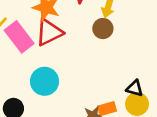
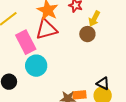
pink rectangle: (19, 37) -> (26, 42), moved

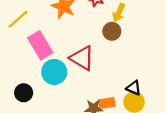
red triangle: (46, 29) -> (82, 58), moved, turned 50

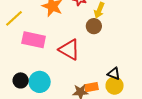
pink rectangle: (40, 45) -> (34, 40), turned -45
cyan circle: (54, 72) -> (40, 82), moved

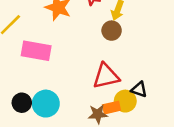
red triangle: (69, 50) -> (106, 76), moved, turned -40
yellow circle: (115, 86) -> (125, 101), moved

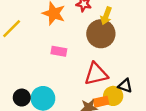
brown circle: (112, 31) -> (101, 34), size x1.6
pink rectangle: (36, 51) -> (59, 51), moved, size x0.6

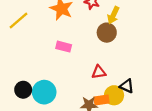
brown circle: (101, 34) -> (107, 33), size x0.7
red triangle: (96, 74) -> (99, 72), size x0.6

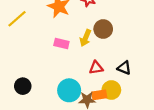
yellow arrow: (113, 15) -> (85, 38), moved
black triangle: (127, 86) -> (124, 68), moved
cyan circle: (44, 92) -> (69, 90), moved

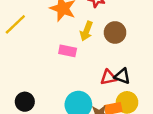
yellow arrow: (85, 38) -> (86, 31), moved
black triangle: (124, 68) -> (122, 76), moved

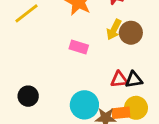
yellow arrow: (86, 31) -> (114, 30), moved
black triangle: (122, 76) -> (134, 80), turned -35

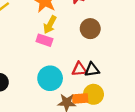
yellow arrow: (114, 30) -> (50, 25), moved
cyan circle: (84, 105) -> (50, 78), moved

